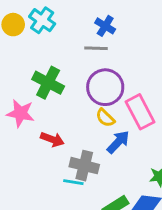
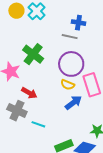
blue cross: (105, 26) -> (78, 23), turned -32
yellow semicircle: (105, 118) -> (68, 85), turned -32
gray cross: (84, 166) -> (17, 111), moved

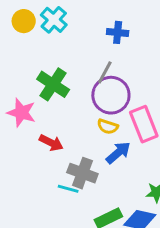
gray line: (70, 37) -> (105, 72), moved, turned -70
gray cross: (17, 111) -> (82, 173), moved

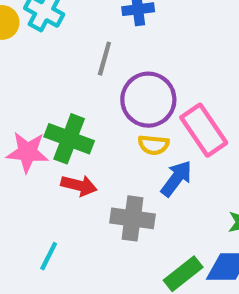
gray line: (105, 72) -> (104, 59), moved
green cross: (53, 84) -> (69, 139), moved
cyan line: (68, 189) -> (49, 256), moved, turned -66

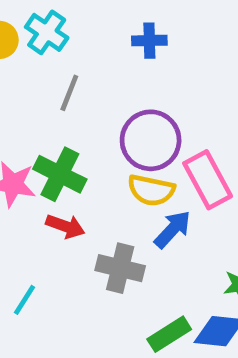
gray line: (104, 59) -> (69, 93), moved
yellow semicircle: (153, 145) -> (151, 190), size x1.4

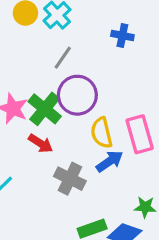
purple circle: (151, 140) -> (77, 95), moved
yellow semicircle: (151, 190) -> (102, 133), turned 52

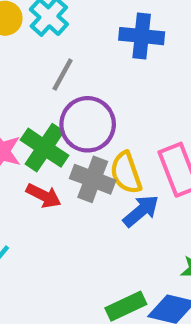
blue cross: (122, 36) -> (142, 36), size x1.4
gray cross: (70, 179) -> (93, 179), moved

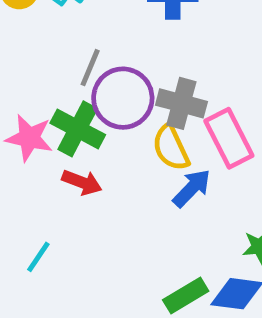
gray line: (63, 75) -> (90, 68), moved
gray cross: (93, 179) -> (181, 103), moved

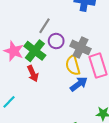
purple circle: (123, 98) -> (56, 41), size x0.6
red arrow: (82, 182) -> (33, 74), turned 35

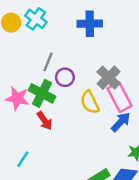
gray cross: (81, 47) -> (109, 78), moved, turned 30
blue arrow: (79, 84) -> (121, 122), moved

